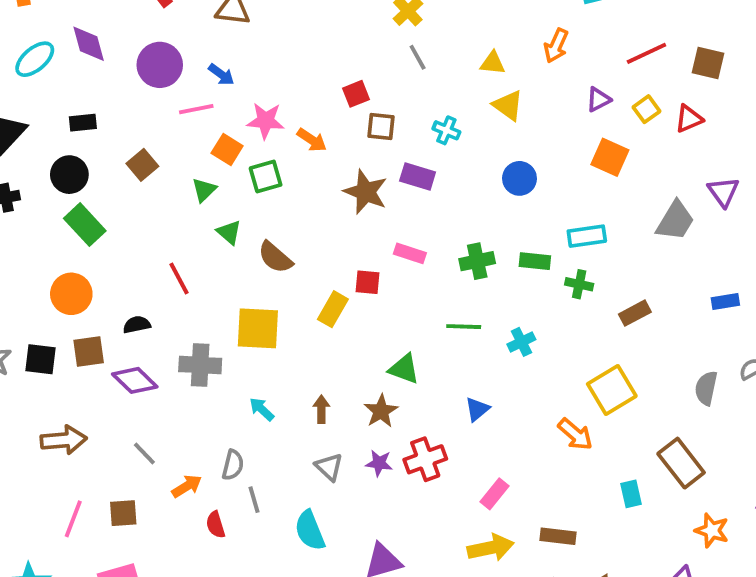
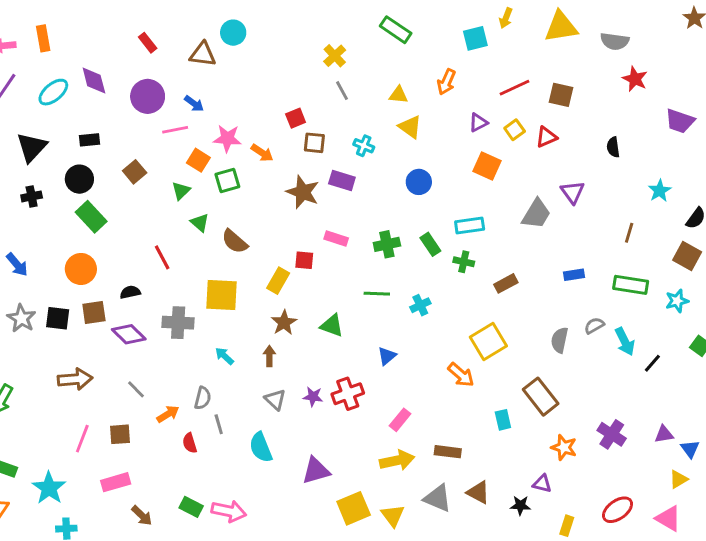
green rectangle: (535, 261) -> (430, 244), turned 50
brown star: (381, 411) -> (284, 323), moved

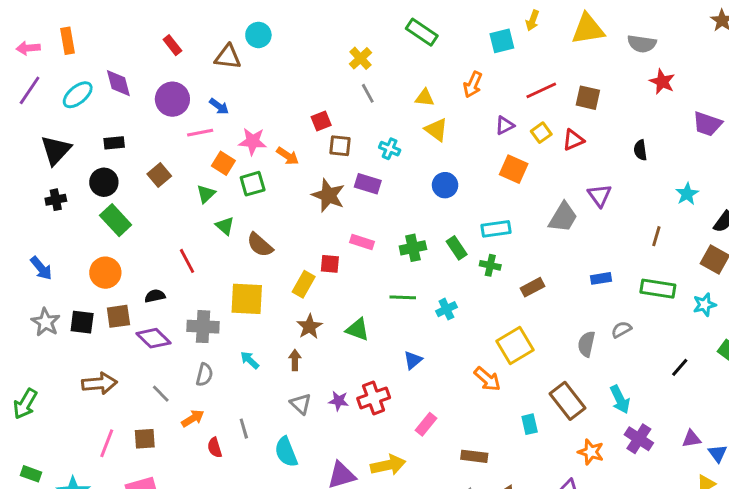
cyan arrow: (625, 341) -> (620, 399), moved
gray semicircle: (203, 398) -> (204, 375), moved
yellow arrow: (397, 460) -> (388, 465), moved

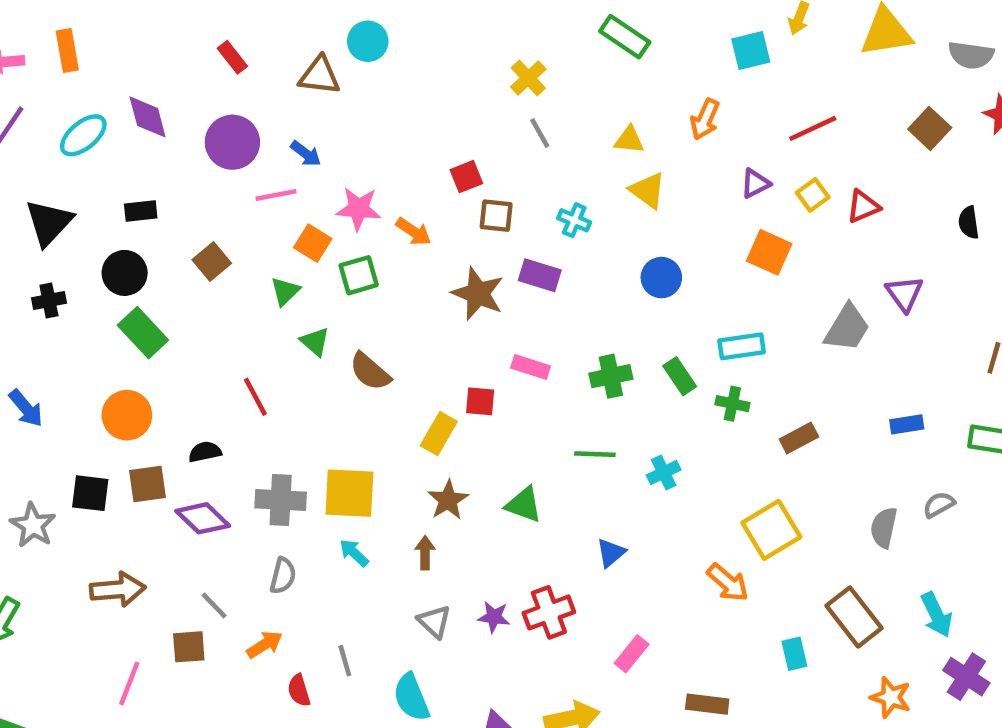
brown square: (588, 98) -> (930, 128), moved, turned 30
yellow square: (247, 299) -> (349, 493), moved
gray star: (46, 322) -> (33, 525), moved
brown square: (145, 439) -> (189, 647), moved

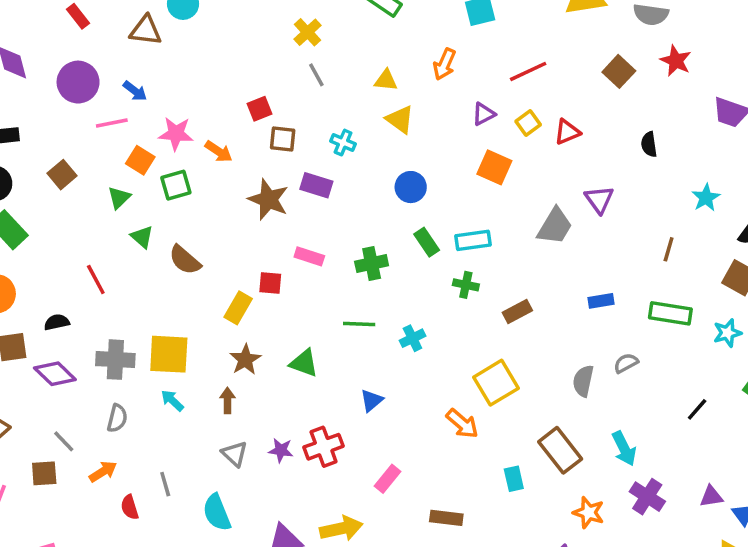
green rectangle: (680, 376) -> (427, 242), moved

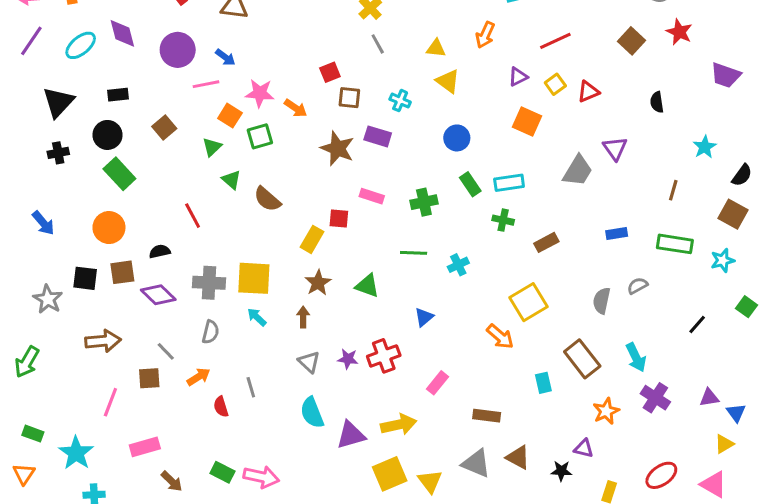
cyan semicircle: (217, 513) -> (312, 413), moved
orange star: (589, 513) -> (606, 411), turned 30

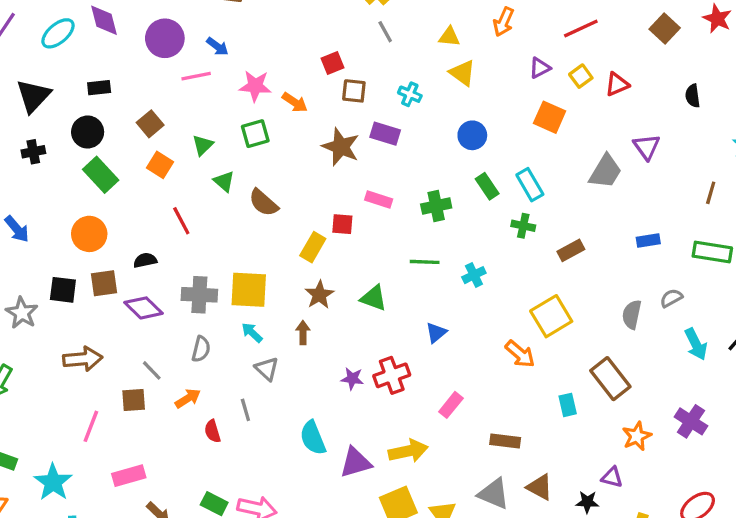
orange square: (230, 116) -> (160, 165), moved
cyan rectangle: (509, 183) -> (530, 185), turned 68
cyan arrow: (636, 357) -> (696, 344), moved
gray triangle: (309, 362) -> (267, 369), moved

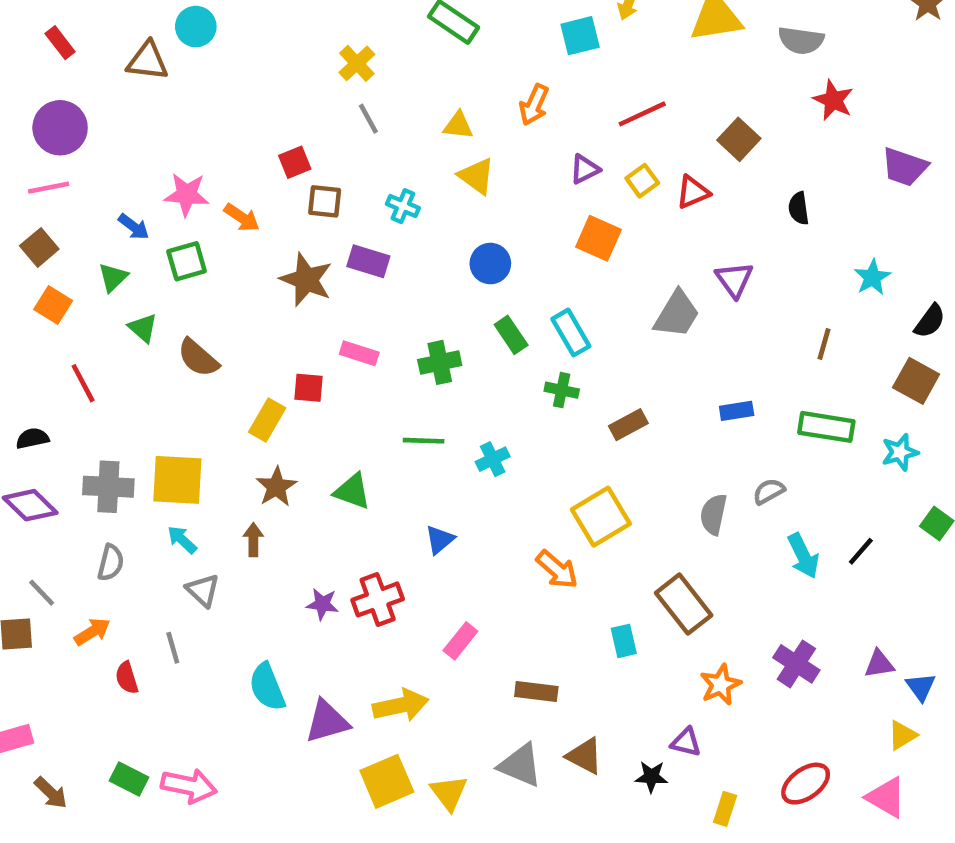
brown square: (665, 28) -> (739, 139), moved
blue arrow: (217, 47) -> (134, 227), moved
pink line: (196, 76) -> (49, 188), moved

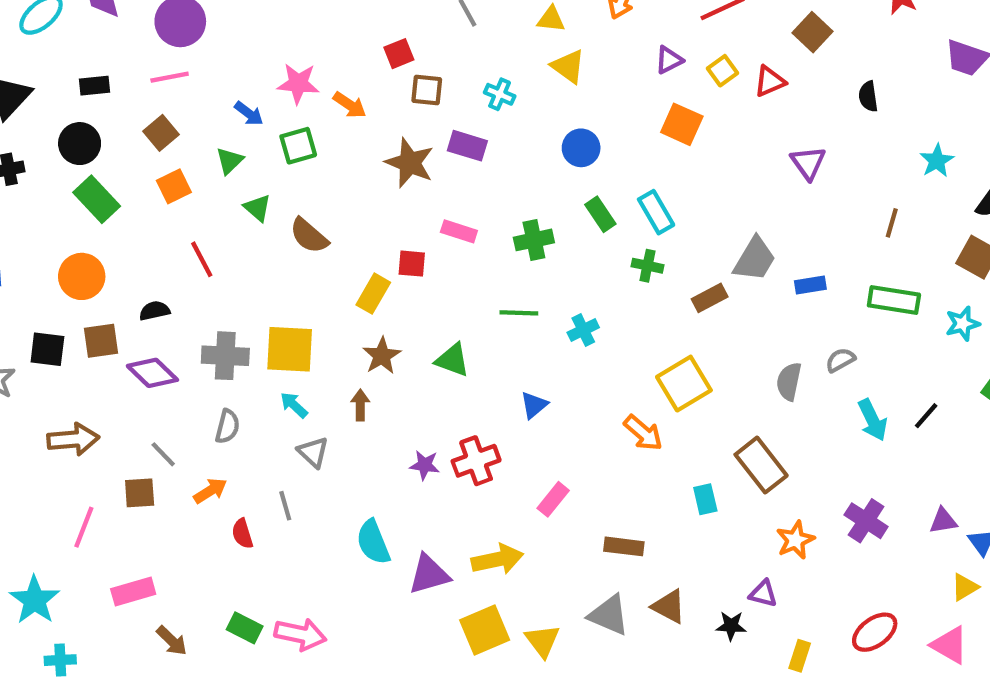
orange square: (53, 305) -> (174, 186), turned 32
gray trapezoid: (677, 314) -> (755, 259), moved

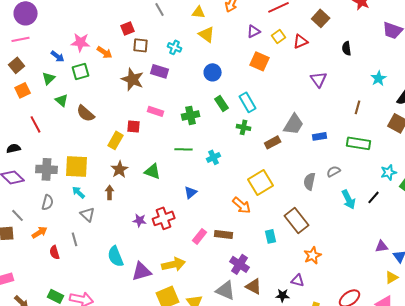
cyan star: (963, 324) -> (389, 172), moved
purple cross: (866, 521) -> (240, 264), moved
brown rectangle: (624, 546) -> (224, 234), moved

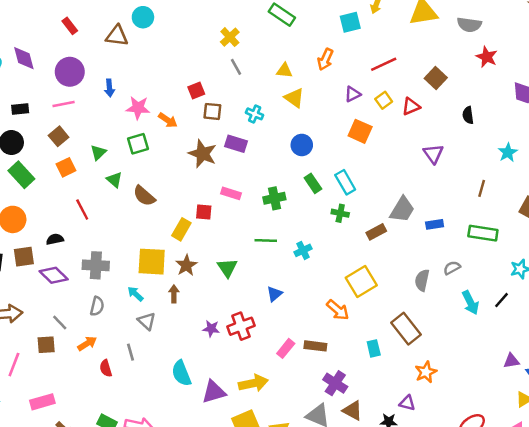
blue arrow: (58, 56) -> (109, 88), moved, turned 48
yellow square: (77, 166) -> (152, 262), moved
green triangle: (153, 171) -> (227, 268), turned 36

